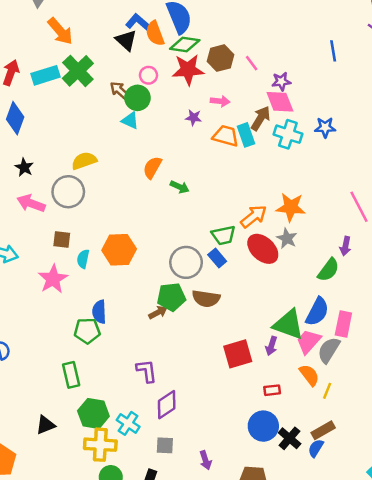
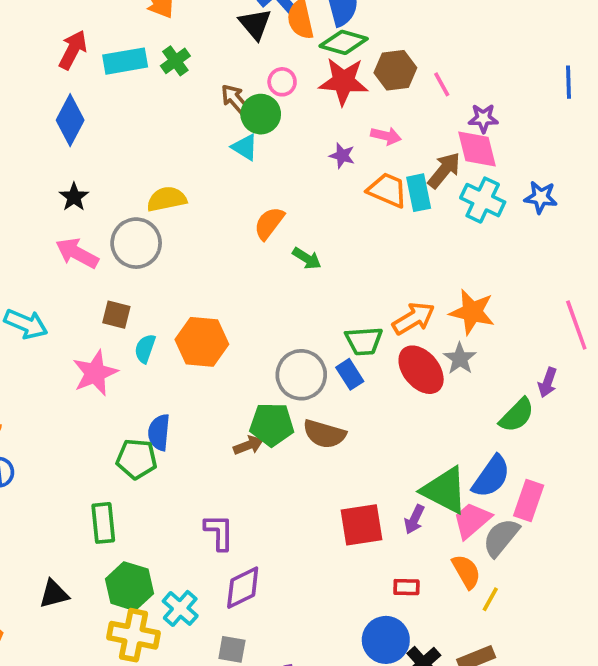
green cross: (78, 71) -> (175, 61), size x0.6

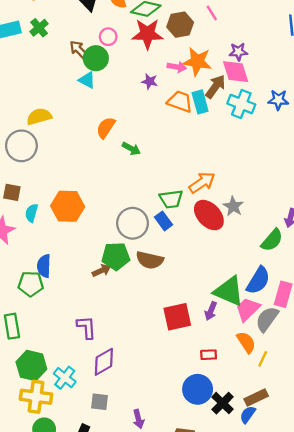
pink line: (442, 84) -> (212, 13), moved
orange star: (472, 312) -> (197, 61), moved

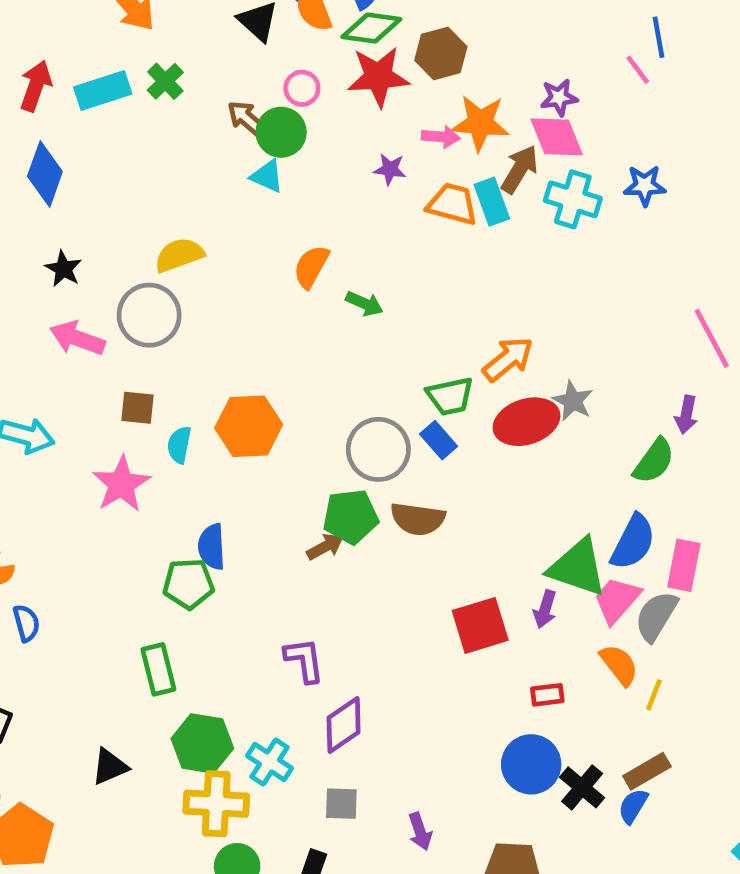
pink line: (212, 13) -> (638, 70), moved
red ellipse: (209, 215) -> (527, 422), turned -60

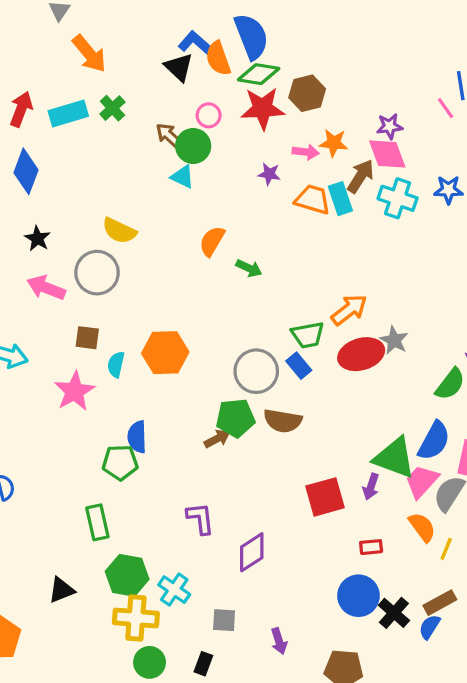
orange star: (480, 123) -> (334, 143), size x0.7
yellow semicircle: (179, 255) -> (119, 231), turned -136
purple diamond: (344, 725) -> (252, 552), moved

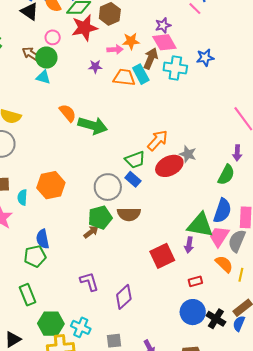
orange semicircle: (212, 241) -> (68, 113), turned 120
green arrow: (249, 268) -> (93, 126), size x1.8

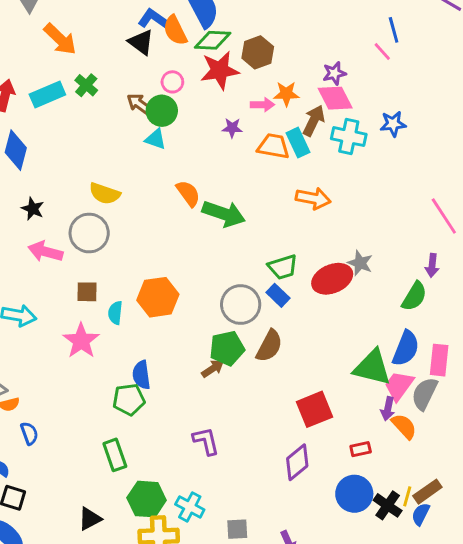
orange arrow: (158, 140) -> (313, 198), moved, turned 55
brown semicircle: (129, 214) -> (269, 346), turned -65
purple arrow: (189, 245) -> (388, 409), moved
yellow line: (241, 275) -> (407, 496), moved
purple diamond: (124, 297) -> (297, 462), moved

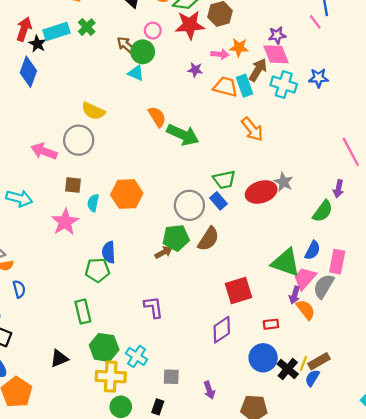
orange arrow: (313, 198) -> (252, 129), turned 35
black star: (33, 209) -> (37, 44), moved
blue semicircle: (406, 348) -> (313, 250), size x0.7

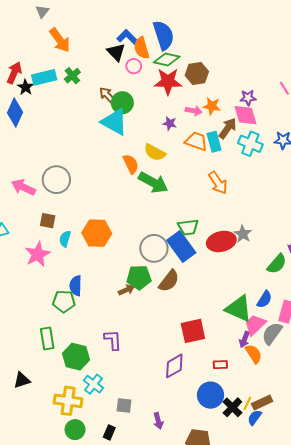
pink circle: (153, 31) -> (134, 66), moved
cyan triangle: (136, 73) -> (114, 122), size x1.8
yellow semicircle: (93, 111) -> (155, 152), moved
blue rectangle: (219, 201) -> (181, 246), size x1.8
green hexagon: (104, 347) -> (76, 357), moved

